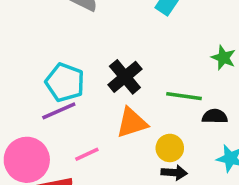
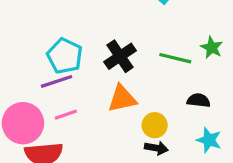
green line: (184, 96) -> (175, 58), moved
pink line: (87, 154) -> (66, 115), moved

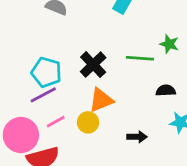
yellow circle: (155, 125) -> (88, 122), moved

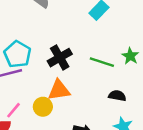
pink line: (56, 122) -> (13, 110), moved, turned -35

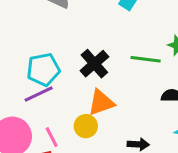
cyan pentagon: (17, 54) -> (43, 70), turned -30
pink line: (13, 110) -> (52, 137), turned -56

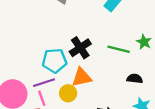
cyan pentagon: (43, 70) -> (54, 61), moved
purple line: (39, 94) -> (44, 83), moved

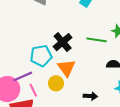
orange triangle: (82, 77) -> (66, 68), turned -48
purple line: (44, 83) -> (23, 76), moved

